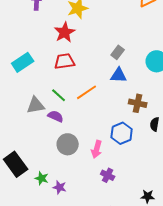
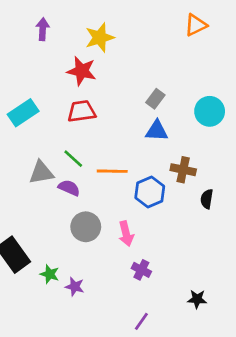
red star: (65, 32) -> (82, 71), turned -30
orange line: (87, 92) -> (112, 171), moved, turned 35
blue hexagon: (122, 133) -> (150, 192), moved
pink arrow: (97, 149) -> (126, 234), turned -30

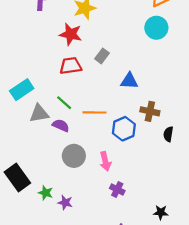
gray rectangle: (155, 99) -> (102, 56), moved
cyan circle: (210, 111) -> (156, 28), moved
cyan rectangle: (23, 113) -> (22, 90), moved

